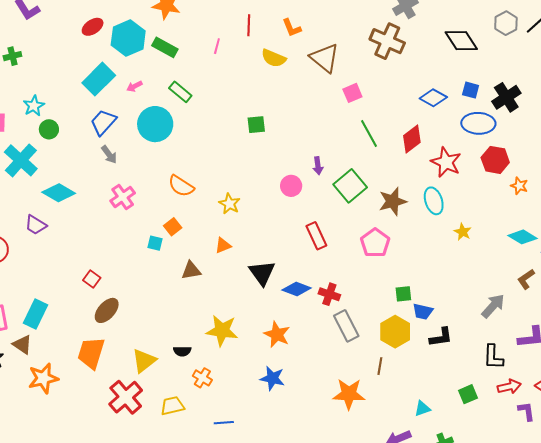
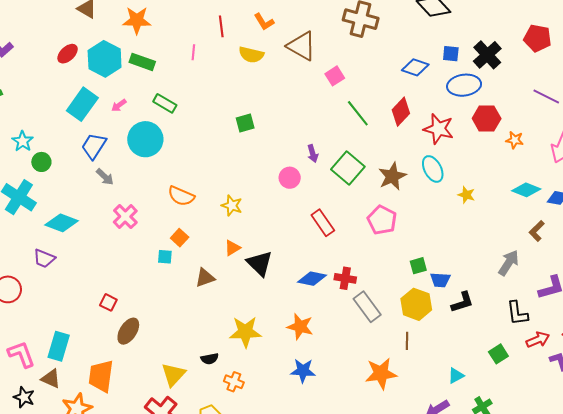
black triangle: (262, 273) -> (260, 263), moved
orange trapezoid: (91, 353) -> (101, 376), moved

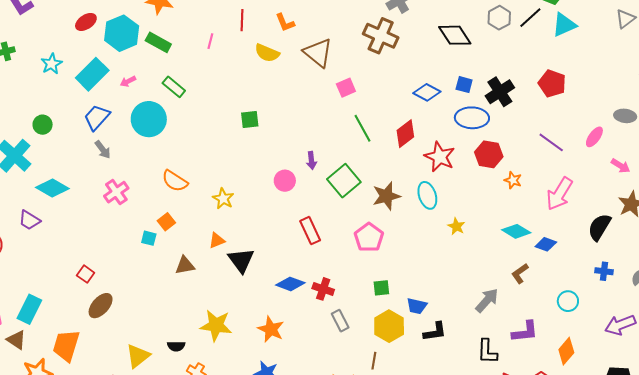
cyan star: (23, 141) -> (52, 64), moved
green square: (418, 266) -> (381, 288), moved
gray rectangle: (367, 307) -> (340, 321), size x0.7

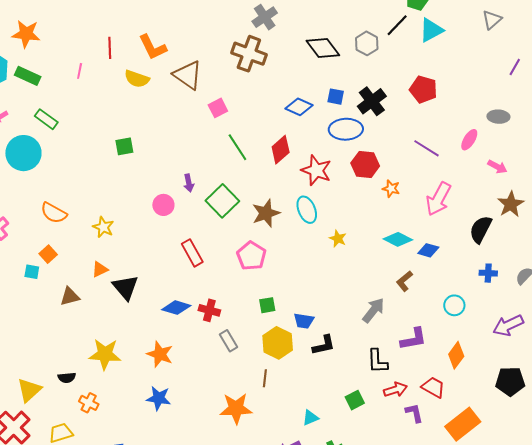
gray hexagon: (499, 18) -> (367, 43), moved
orange L-shape: (285, 23) -> (153, 47), size x1.4

